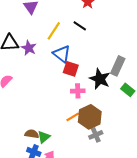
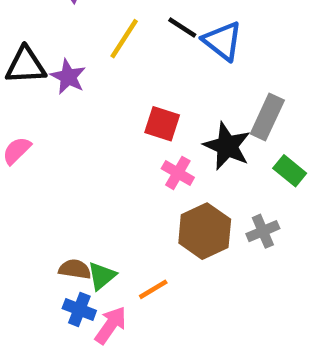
blue triangle: (62, 54) -> (223, 41), moved
pink cross: (78, 91) -> (178, 173), turned 32
orange line: (73, 117) -> (153, 289), moved
gray cross: (96, 135) -> (263, 231), moved

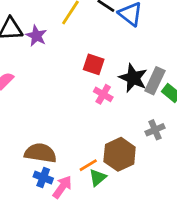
gray rectangle: (267, 117) -> (155, 81), moved
brown hexagon: (205, 231) -> (120, 154), moved
brown semicircle: (75, 269) -> (40, 153), size x1.6
green triangle: (102, 276) -> (98, 178), moved

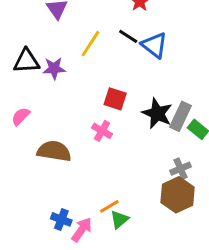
purple star: (36, 36) -> (54, 68), turned -30
pink cross: (103, 94) -> (102, 131), moved
brown semicircle: (40, 153) -> (54, 151), moved
brown hexagon: (120, 154) -> (178, 195), moved

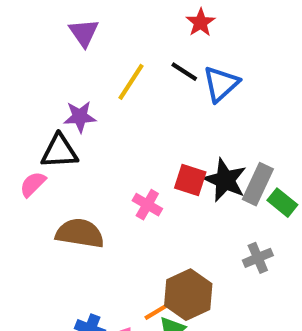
blue triangle: (154, 45) -> (221, 84), turned 40
black triangle: (26, 61) -> (59, 151), moved
red square: (115, 99) -> (190, 180), moved
brown hexagon: (178, 195) -> (188, 295), moved

